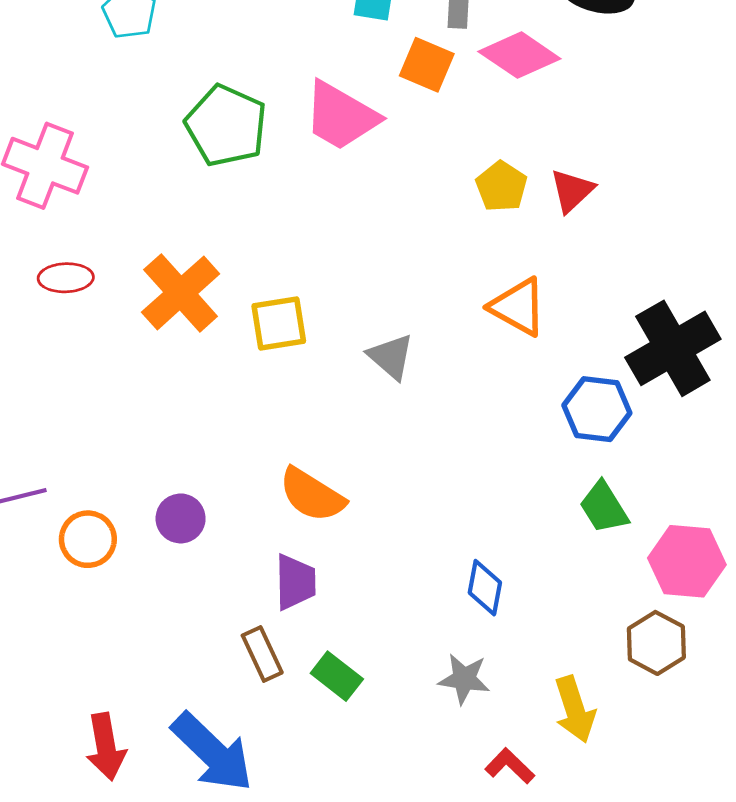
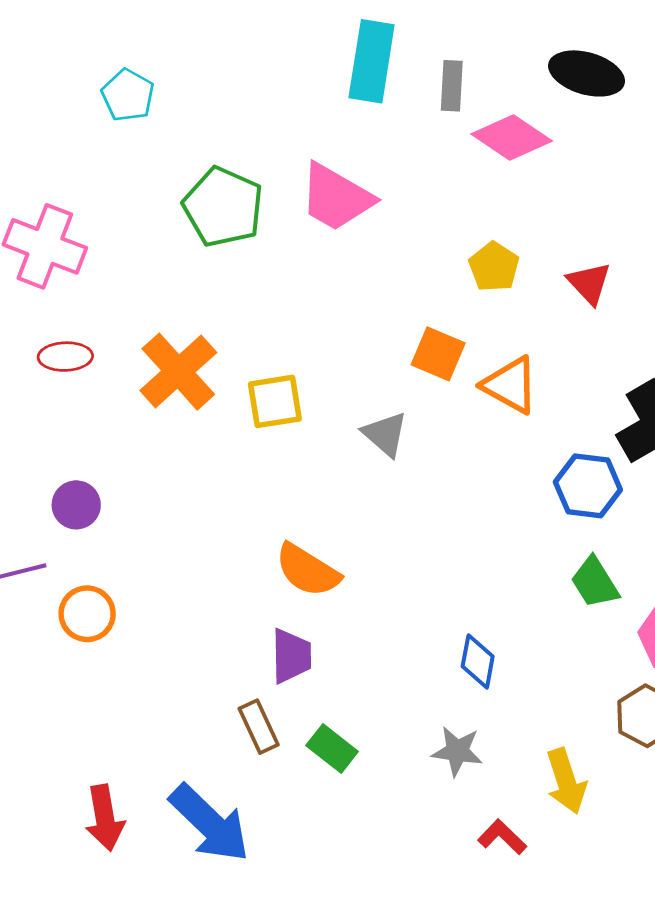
orange square: (427, 65) -> (438, 354), moved
red triangle: (572, 191) -> (589, 283), moved, turned -30
purple circle: (181, 518) -> (76, 505), moved

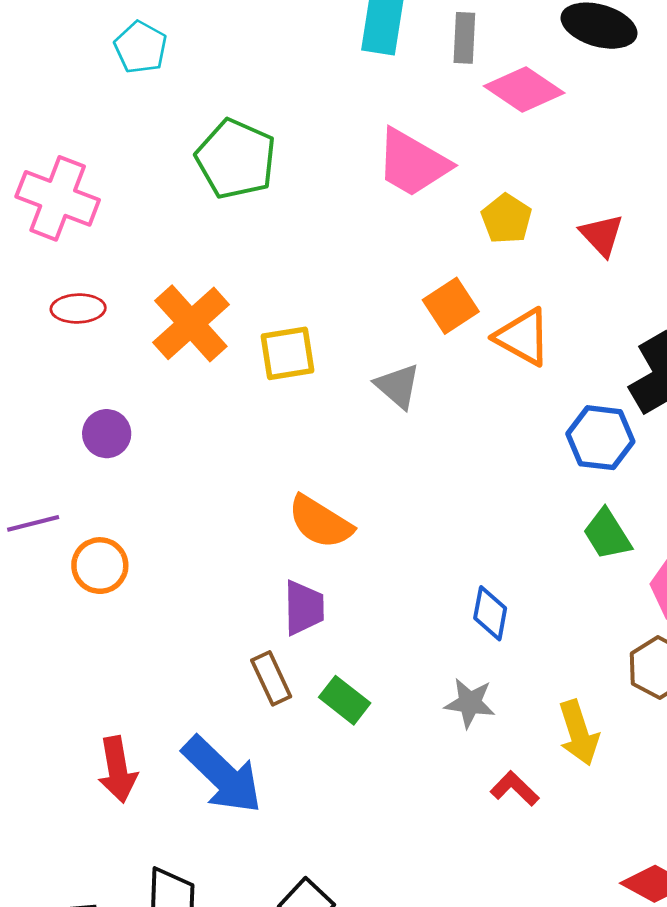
pink trapezoid: (336, 197) -> (413, 163), moved
orange square: (438, 354) -> (451, 306), turned 34
purple circle: (76, 505) -> (107, 434), moved

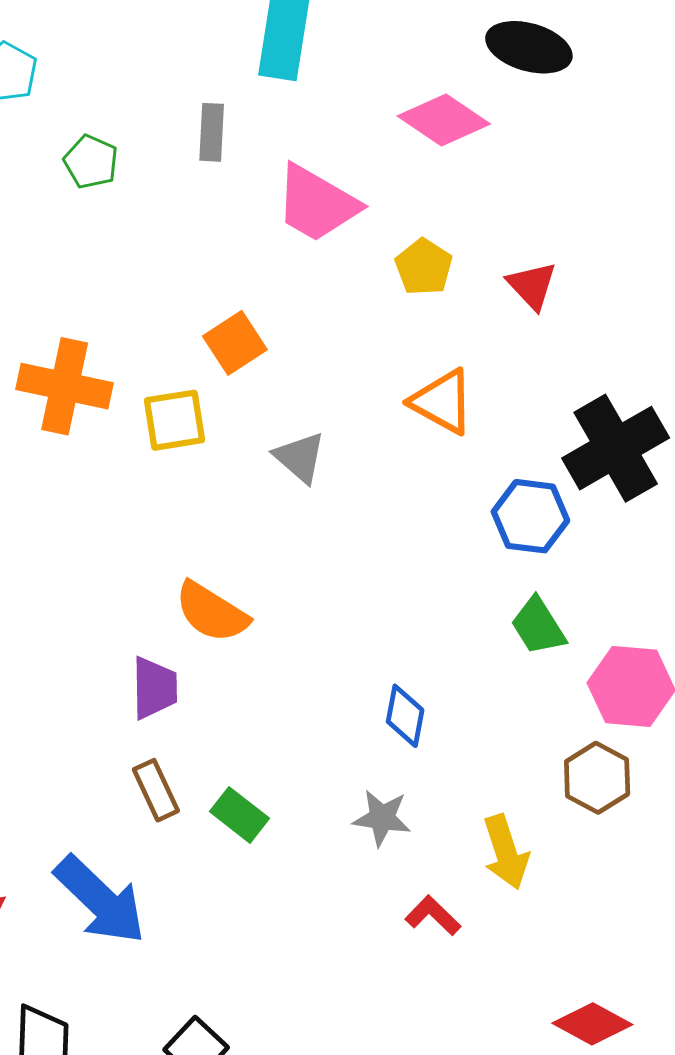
gray rectangle: (464, 38) -> (212, 132), moved
green pentagon: (236, 159) -> (91, 162), moved, size x0.6
orange square: (451, 306) -> (235, 343), moved
orange cross: (191, 323) -> (65, 386), turned -36
purple trapezoid: (304, 608) -> (154, 688), moved

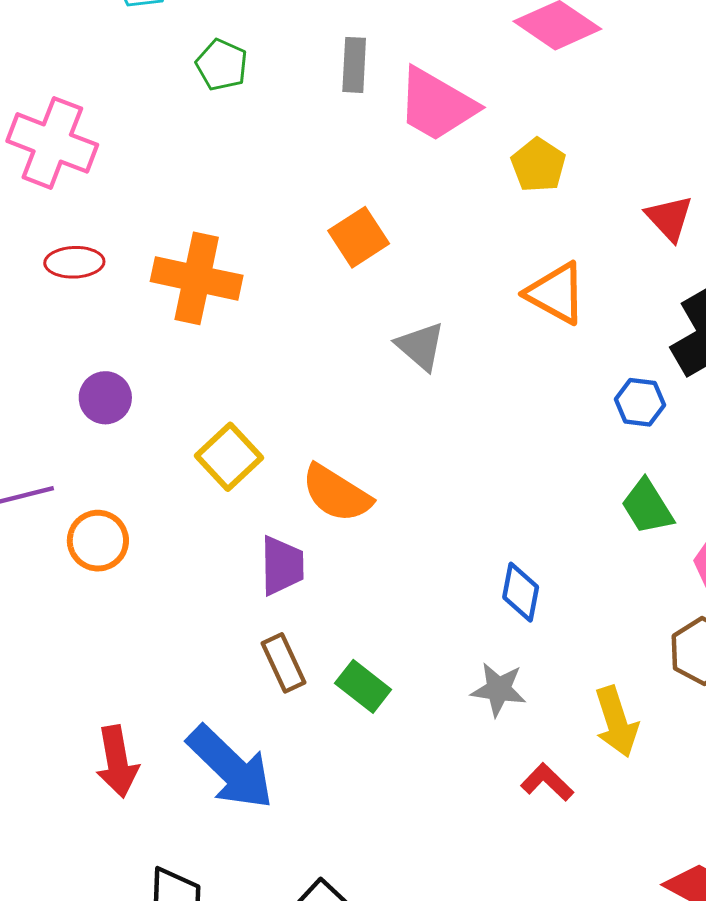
gray rectangle: (212, 132) -> (354, 65), moved
red triangle: (532, 286) -> (669, 218), moved
yellow square: (174, 420) -> (229, 457), moved, turned -34
blue hexagon: (530, 516) -> (640, 402), size x0.7

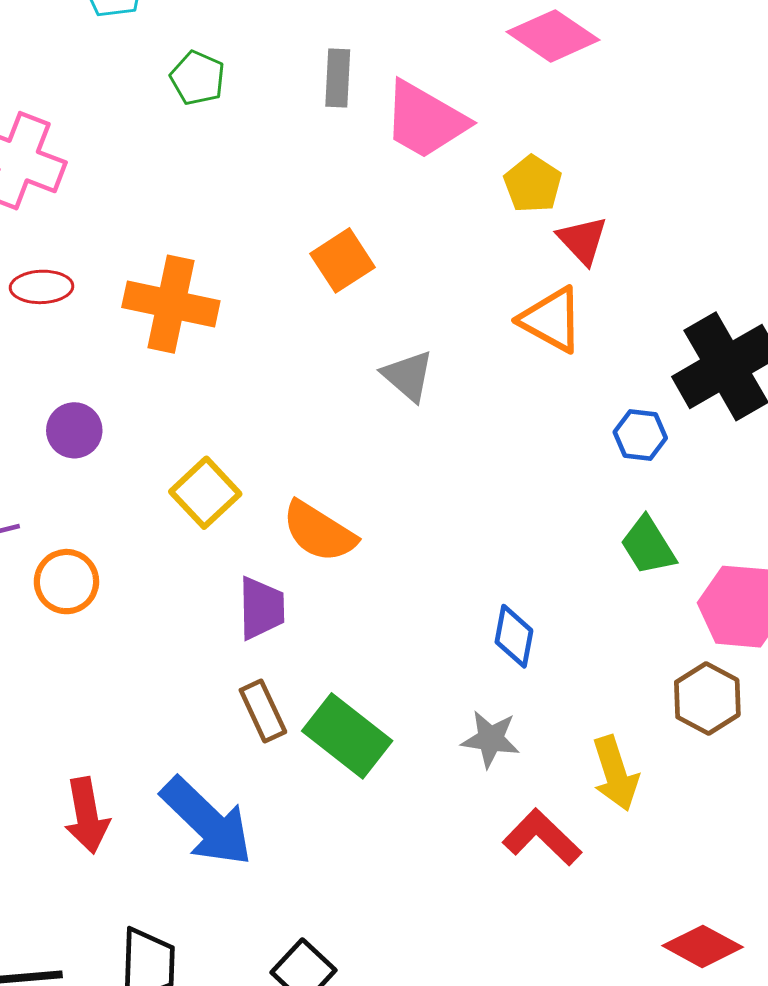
red triangle: (669, 218) -> (583, 240), moved
green rectangle: (363, 686) -> (347, 736), size x1.5
red L-shape: (547, 782) -> (542, 837), size x1.4

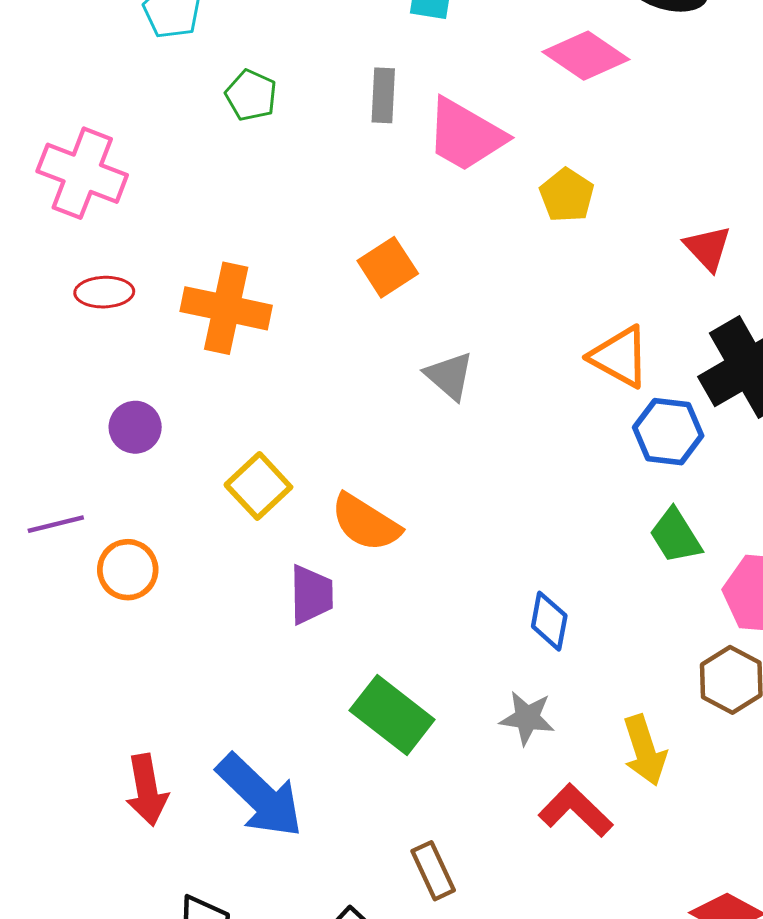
red triangle: (583, 240) -> (708, 248), moved
orange triangle: (551, 320) -> (620, 357), moved
blue hexagon: (640, 435) -> (668, 432), size x1.4
brown rectangle: (263, 711) -> (433, 871), moved

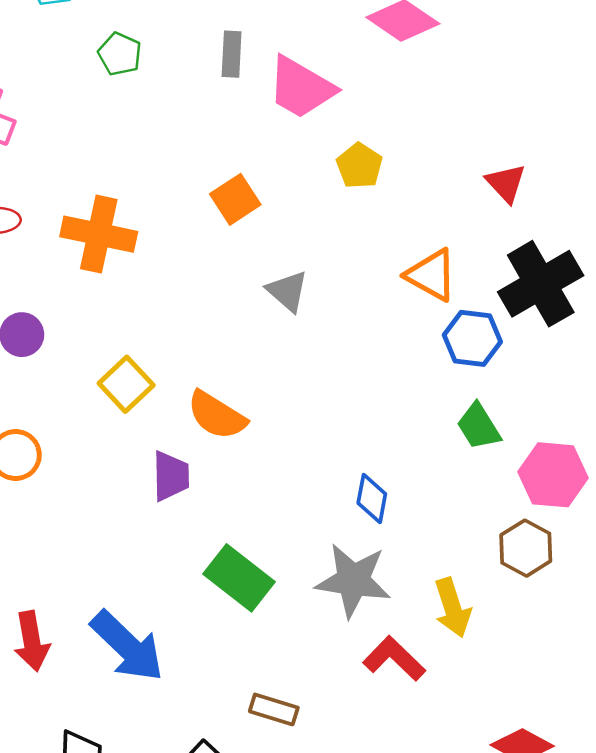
yellow pentagon: (567, 195) -> (359, 166), moved
gray star: (527, 718) -> (353, 580), size x1.6
brown rectangle: (433, 871) -> (274, 709), turned -48

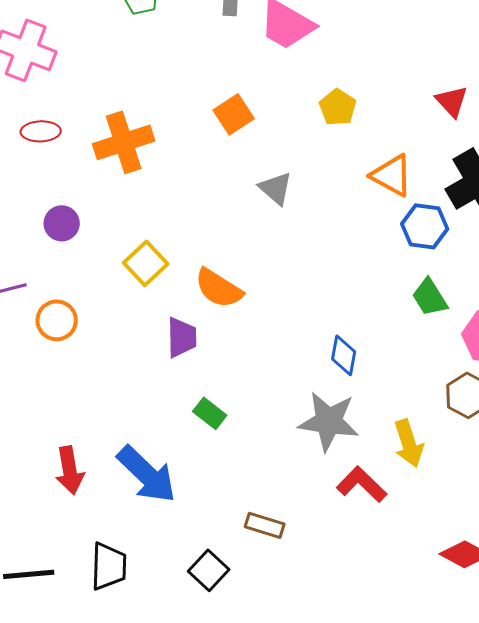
yellow pentagon: (359, 166) -> (338, 107), moved
orange cross: (99, 234) -> (124, 142), turned -30
green rectangle: (239, 578) -> (210, 413), moved, size x0.6

